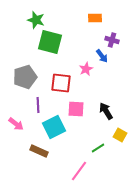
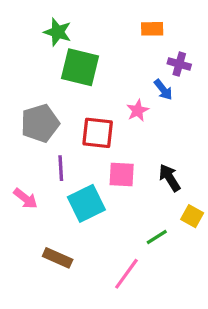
brown rectangle: (39, 151) -> (58, 258), moved

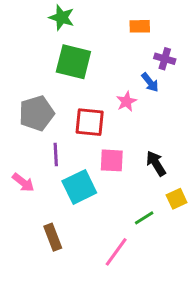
green star: (58, 32) -> (62, 17), moved
yellow square: (192, 216) -> (177, 199), turned 36
brown rectangle: (58, 258) -> (53, 237), turned 45

